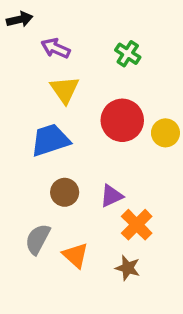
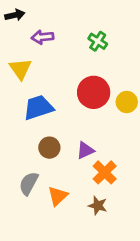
purple arrow: (56, 48) -> (42, 37), turned -30
yellow triangle: (65, 90) -> (20, 69), moved
orange triangle: (75, 255) -> (58, 196), turned 35

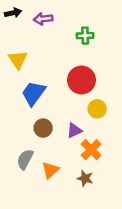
purple arrow: (42, 37) -> (43, 19), moved
green cross: (98, 41) -> (85, 36), turned -35
yellow circle: (127, 102) -> (97, 109), moved
blue trapezoid: (38, 108) -> (33, 93), turned -36

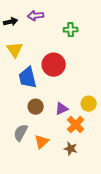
black arrow: (13, 13) -> (11, 22), moved
red circle: (81, 80) -> (54, 65), moved
blue trapezoid: (33, 93) -> (28, 78), turned -50
yellow circle: (97, 109) -> (89, 104), moved

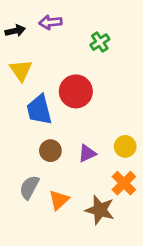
green cross: (71, 30) -> (100, 42), turned -32
orange cross: (76, 125) -> (124, 183), moved
brown star: (71, 149) -> (100, 210), size x1.5

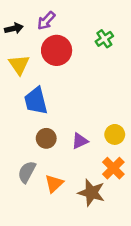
purple arrow: (50, 22) -> (46, 21), turned -42
green cross: (100, 42) -> (104, 39), moved
red circle: (76, 91) -> (57, 50), moved

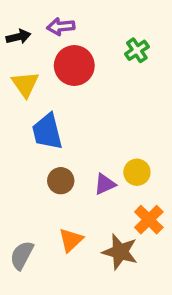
purple arrow: (46, 21) -> (61, 27), turned 42
yellow circle: (115, 134) -> (137, 172), moved
gray semicircle: (27, 172) -> (22, 255), moved

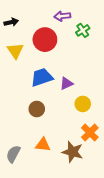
purple arrow: (61, 27) -> (62, 16), moved
blue trapezoid: (47, 132) -> (42, 77), moved, turned 85
purple triangle: (105, 184) -> (66, 83), moved
orange triangle: (71, 240) -> (43, 145), turned 49

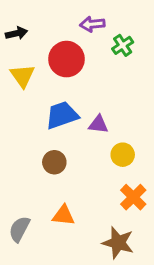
purple triangle: (66, 83) -> (98, 124), turned 32
brown star: (73, 152) -> (118, 243), moved

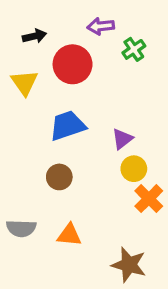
black arrow: (16, 33) -> (34, 36), moved
purple triangle: (98, 124) -> (122, 139), moved, turned -45
orange cross: (133, 197) -> (149, 199), moved
gray semicircle: (19, 229) -> (21, 228), moved, turned -116

